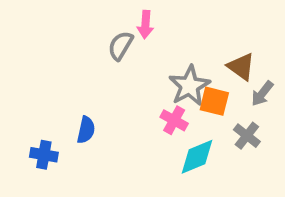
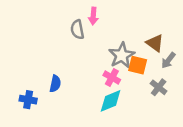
gray semicircle: (120, 46) -> (77, 30), turned -42
cyan diamond: (197, 157) -> (111, 101), moved

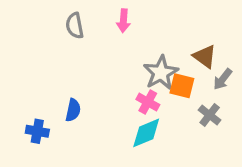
gray semicircle: (77, 30) -> (75, 26), moved

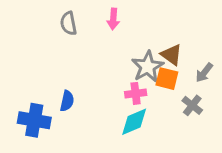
brown triangle: (205, 56) -> (171, 55), moved
pink cross: (148, 102) -> (136, 93), turned -36
blue cross: (37, 131) -> (34, 120), size x1.5

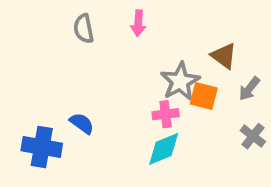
brown triangle: (171, 55) -> (224, 56), moved
blue semicircle: (67, 101) -> (82, 123), turned -66
gray cross: (192, 105) -> (253, 136), moved

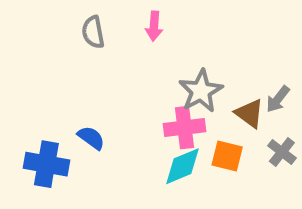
brown triangle: (224, 56) -> (249, 113), moved
orange square: (204, 96) -> (227, 156), moved
pink cross: (166, 114) -> (184, 128), size x1.4

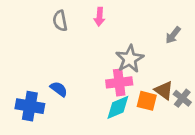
gray arrow: (278, 99) -> (173, 35), moved
brown triangle: (249, 113) -> (164, 90), moved

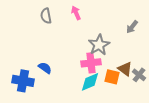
pink arrow: (99, 17) -> (76, 13), turned 152

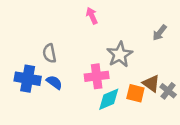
gray semicircle: (46, 16) -> (49, 53), moved
pink cross: (91, 63) -> (97, 76), moved
blue cross: (23, 81) -> (28, 79), moved

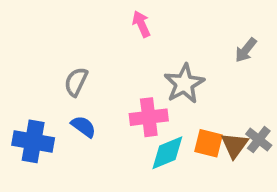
gray semicircle: (49, 53) -> (76, 82), turned 36
blue cross: (28, 79) -> (33, 141), moved
brown triangle: (151, 84) -> (235, 145), moved, turned 30

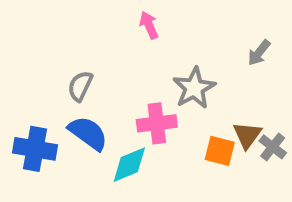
blue semicircle: (83, 127) -> (88, 133), size x1.5
brown triangle: (235, 145) -> (247, 135), moved
cyan diamond: (167, 153) -> (129, 165), moved

